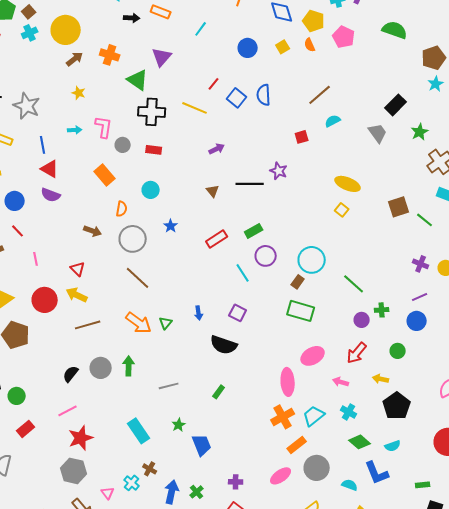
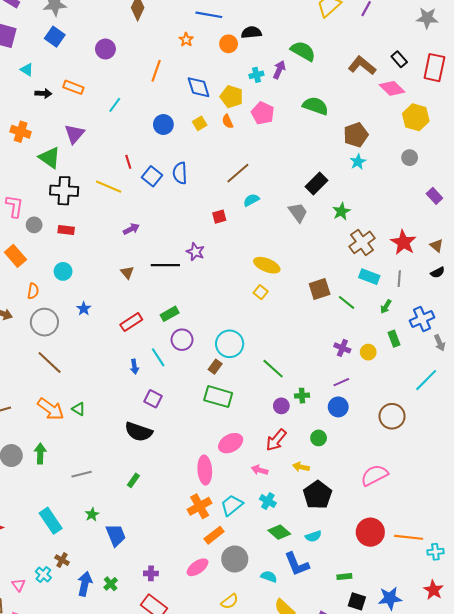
red line: (214, 84) -> (128, 162), turned -56
blue arrow: (199, 313) -> (134, 367), moved
green triangle: (166, 323) -> (79, 409), turned -40

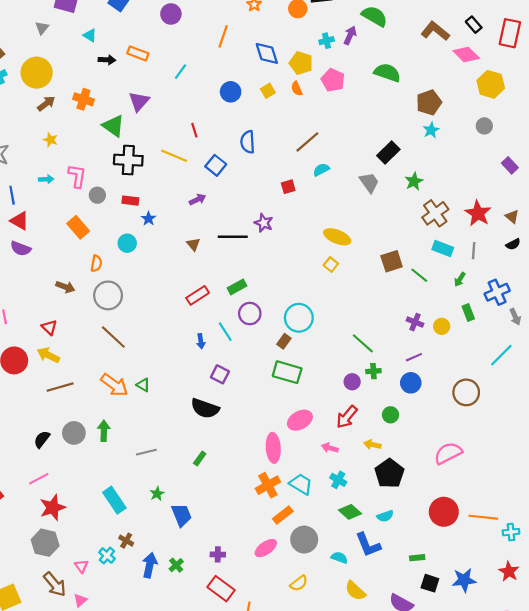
blue square: (152, 176) -> (216, 165), moved
blue star: (84, 309) -> (149, 219), moved
green line: (273, 369) -> (363, 343), moved
cyan trapezoid: (232, 505) -> (301, 484), turned 70

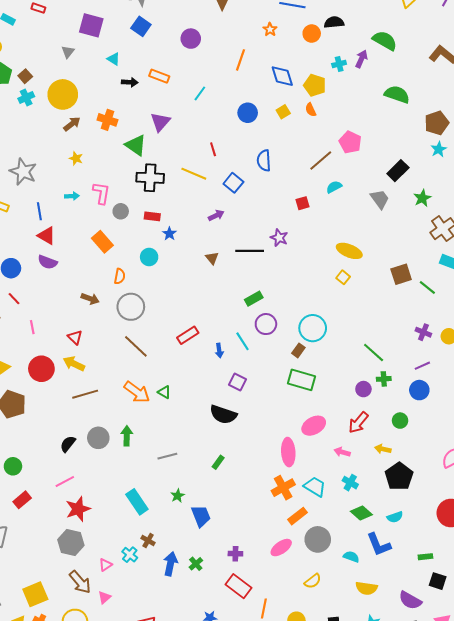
pink pentagon: (333, 80) -> (350, 142), moved
red rectangle: (198, 295) -> (188, 335), moved
pink triangle: (81, 566) -> (105, 565), turned 32
yellow semicircle: (355, 591) -> (367, 588), turned -35

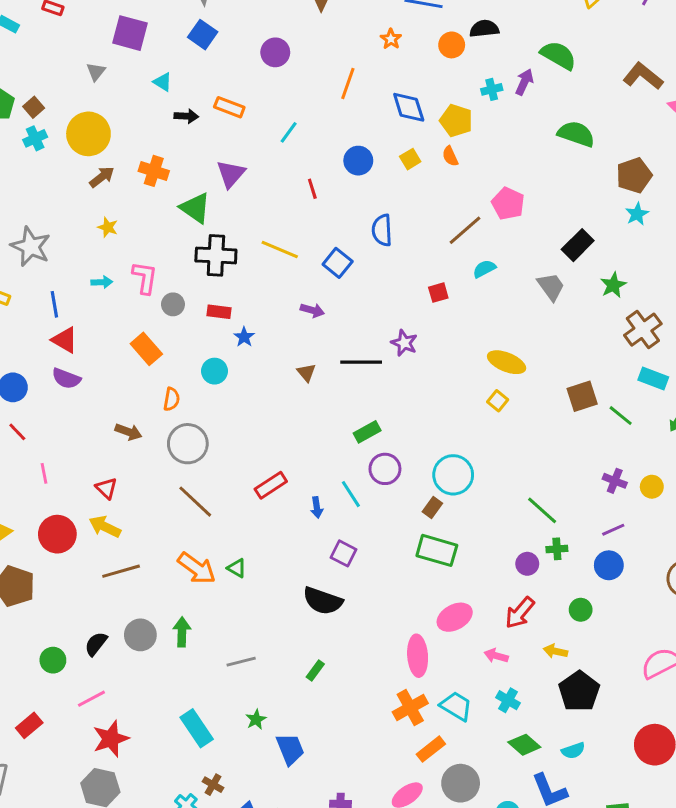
red line: (213, 149) -> (312, 189), moved
purple arrow: (216, 215) -> (312, 310), turned 42
green circle: (13, 466) -> (53, 660), moved

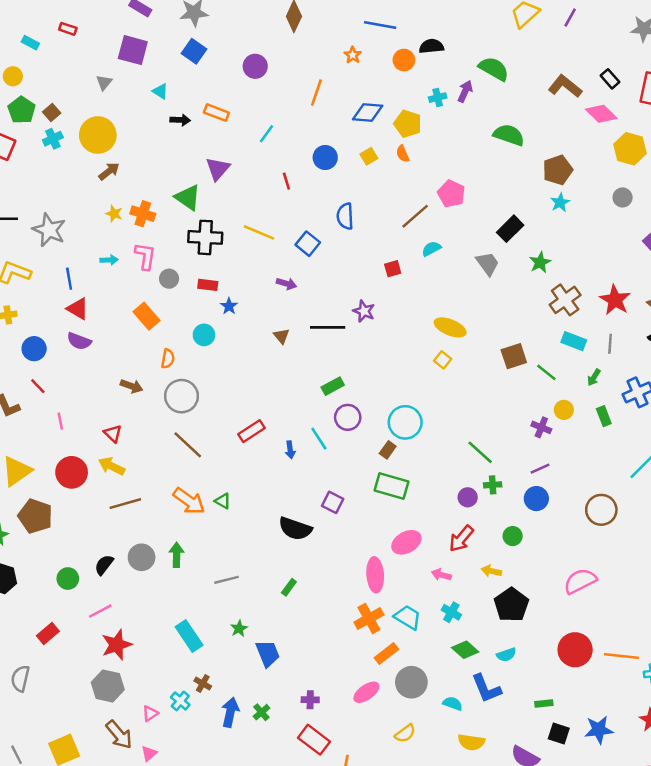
blue diamond: (409, 107) -> (368, 113), turned -68
orange cross: (154, 171) -> (143, 214), moved
yellow circle: (652, 487) -> (564, 410), moved
purple square: (343, 553) -> (333, 502), moved

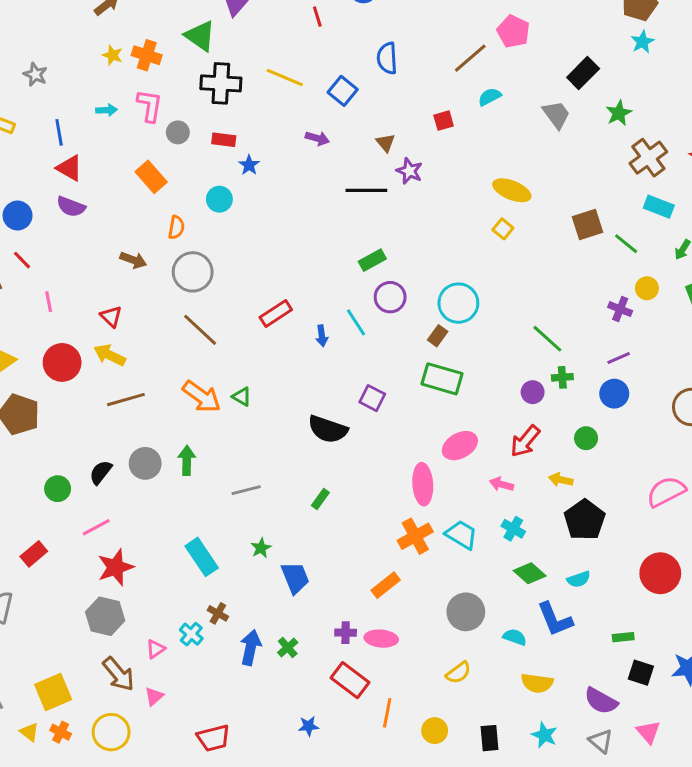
gray star: (49, 230) -> (35, 74), size x0.6
brown triangle: (281, 336) -> (386, 143), moved
orange rectangle: (386, 653) -> (386, 585), moved
pink ellipse: (366, 692) -> (381, 639), moved, turned 40

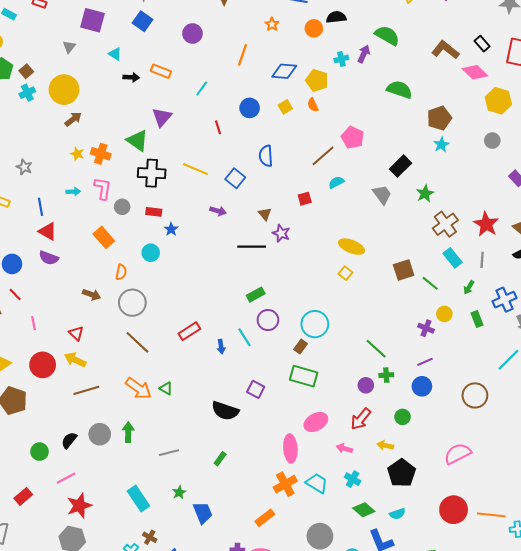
cyan rectangle: (659, 207) -> (453, 258), turned 30

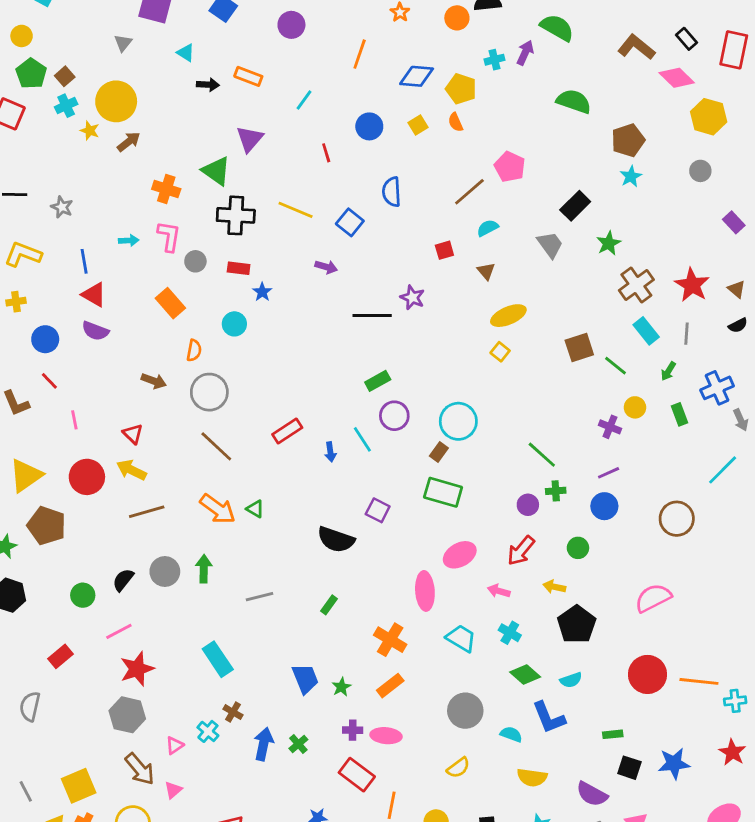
yellow star: (77, 154) -> (90, 131), moved
brown triangle: (265, 214) -> (486, 271), moved
yellow ellipse: (352, 247) -> (508, 316), turned -45
orange cross: (285, 484) -> (390, 640), moved, turned -30
green star: (179, 492) -> (341, 687), moved

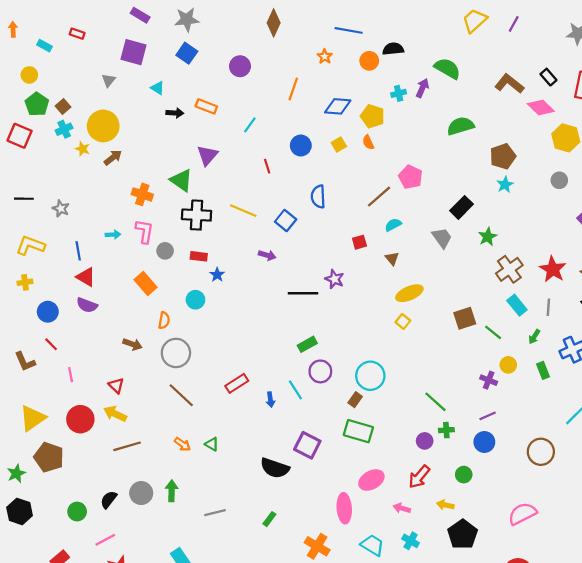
green semicircle: (574, 101) -> (460, 126), turned -36
orange arrow: (218, 509) -> (182, 444), size x0.6
purple square: (378, 510) -> (307, 445), size x1.4

